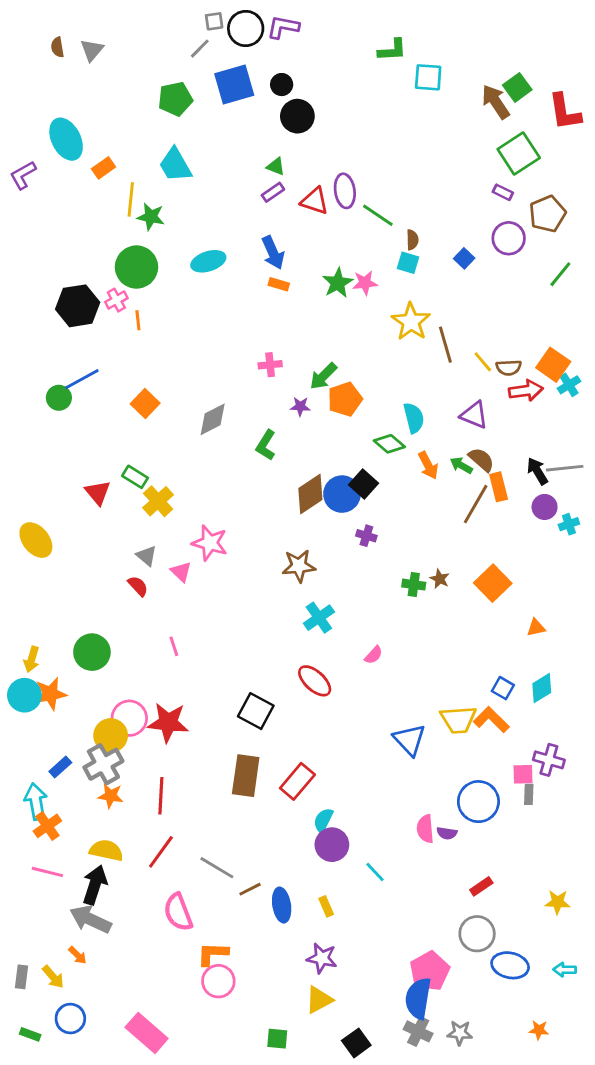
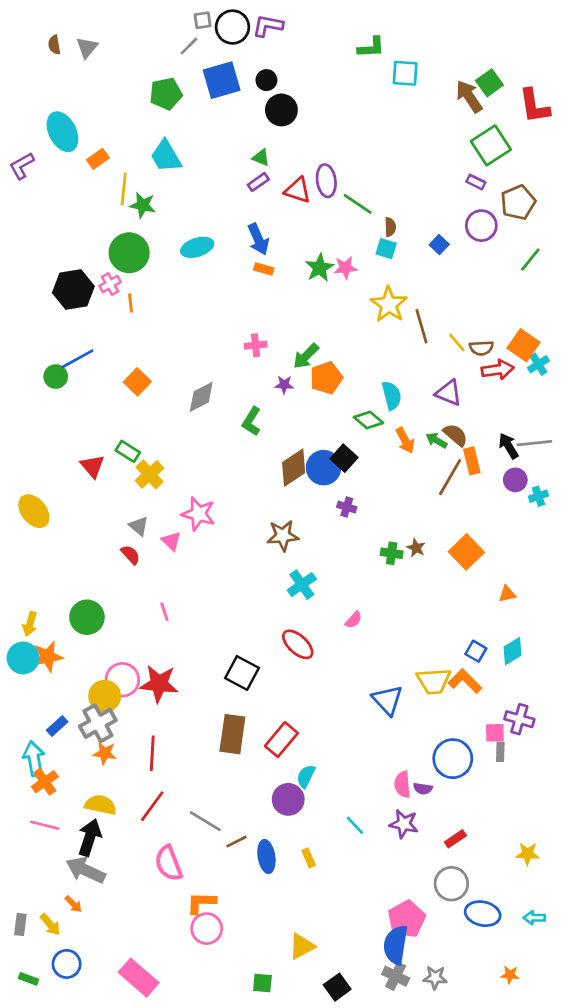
purple circle: (332, 845) -> (288, 799), moved
purple star: (322, 958) -> (404, 824), moved

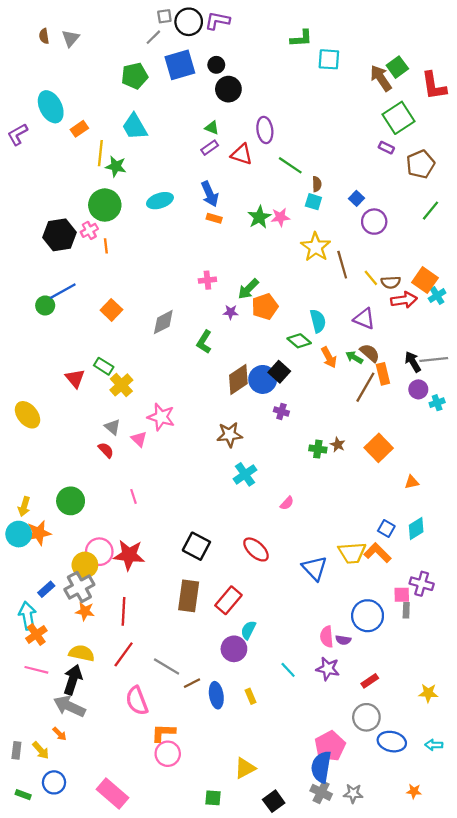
purple ellipse: (326, 181) -> (265, 130), moved
purple circle: (481, 226) -> (374, 222), moved
red ellipse: (298, 644) -> (256, 549), moved

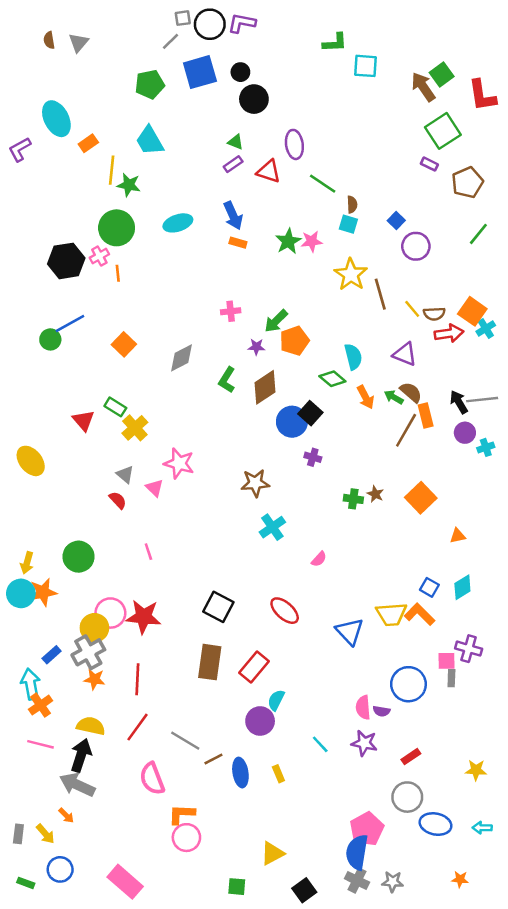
brown diamond: (238, 379) -> (265, 387), moved

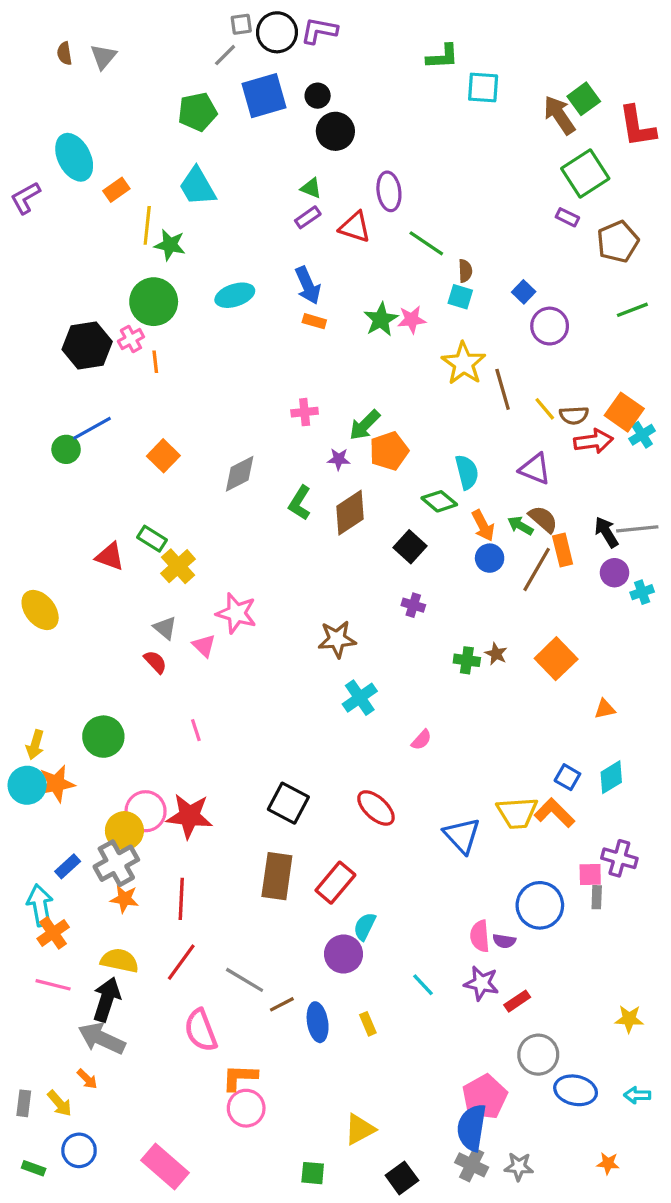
green line: (478, 234) -> (632, 310), turned 30
red triangle: (83, 420) -> (110, 556), turned -30
blue circle: (292, 422) -> (490, 558), moved, size x0.7
red rectangle: (411, 757) -> (517, 1001), moved

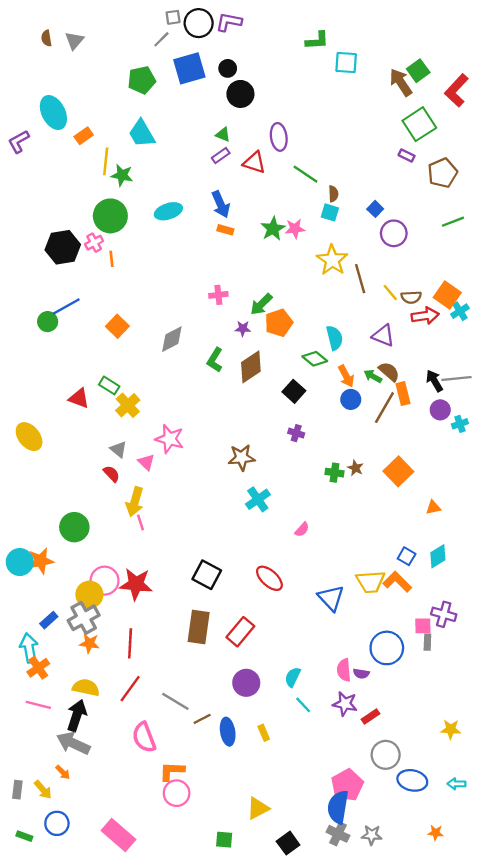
red L-shape: (637, 126) -> (456, 90), turned 52
yellow arrow: (35, 745) -> (135, 502), moved, size x1.4
cyan semicircle: (365, 926) -> (293, 677), moved

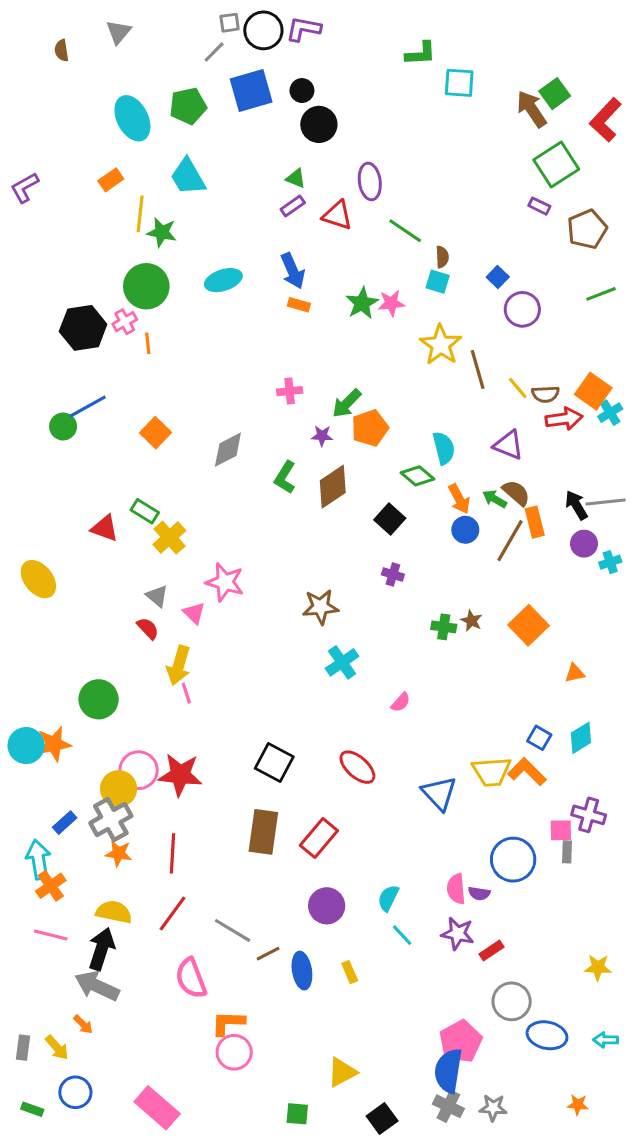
gray triangle: (74, 41) -> (119, 32), moved
cyan ellipse: (53, 113) -> (132, 118), moved

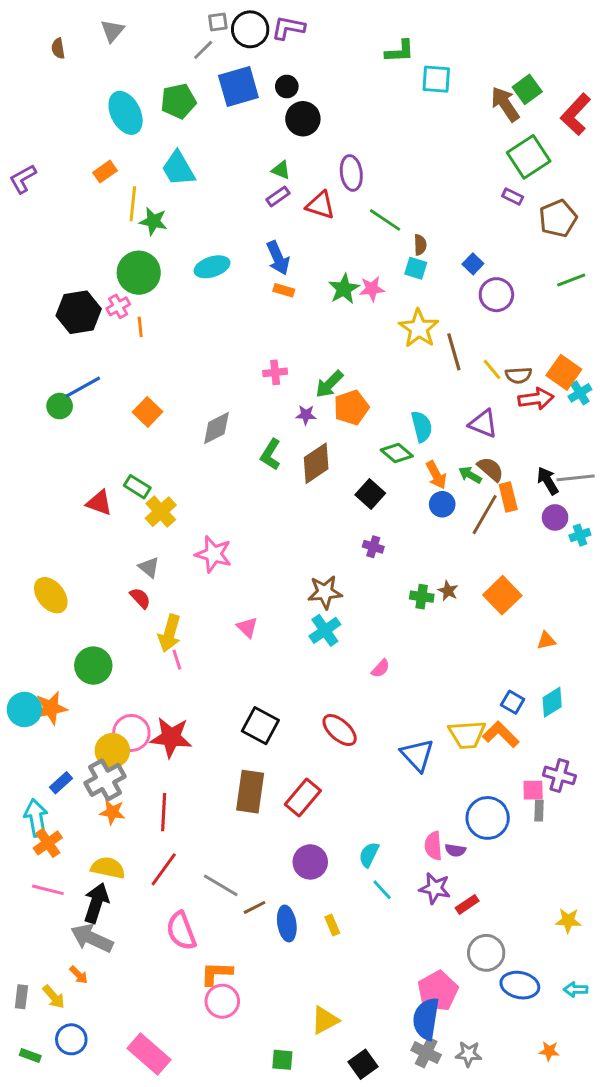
yellow ellipse: (38, 579) -> (51, 595), moved
brown star: (320, 607) -> (325, 592), moved
pink triangle: (194, 613) -> (247, 627), moved

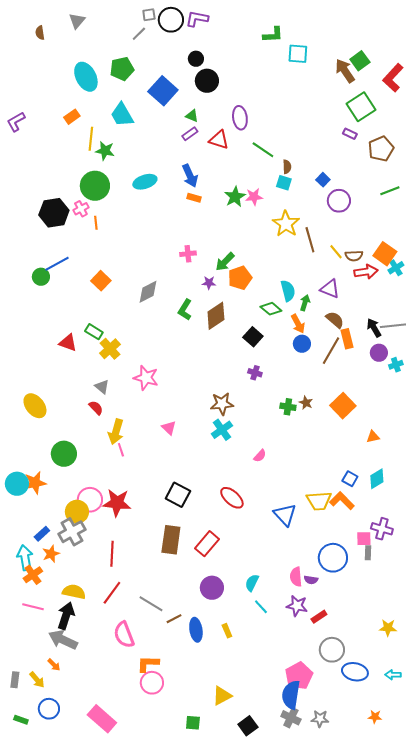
blue square: (238, 86) -> (163, 91), moved, turned -32
green arrow: (470, 475) -> (305, 303), moved, turned 77
orange star: (112, 812) -> (51, 554), moved, turned -30

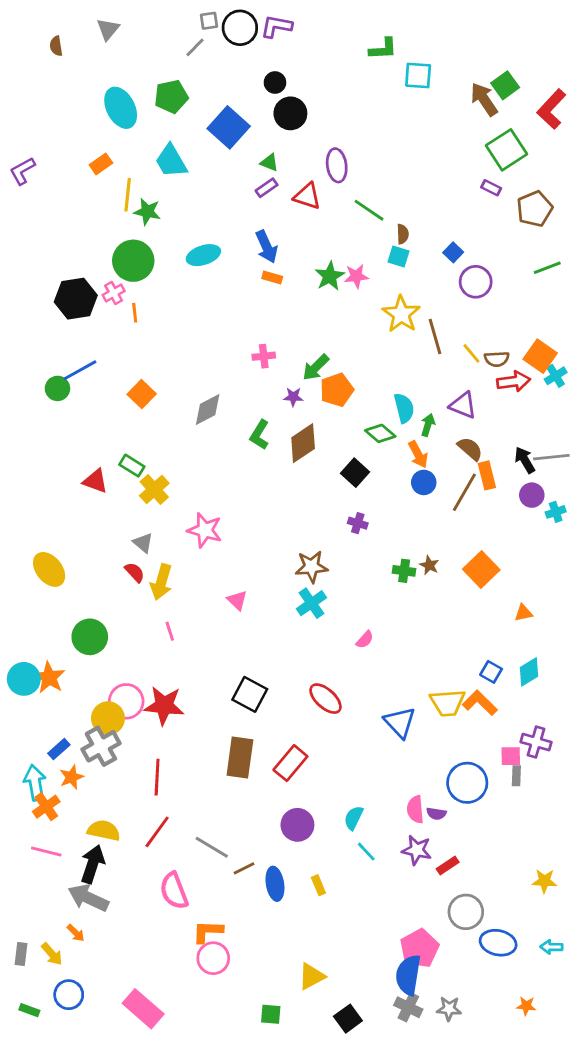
yellow arrow: (116, 432) -> (161, 582), moved
orange star: (35, 483) -> (49, 678), turned -30

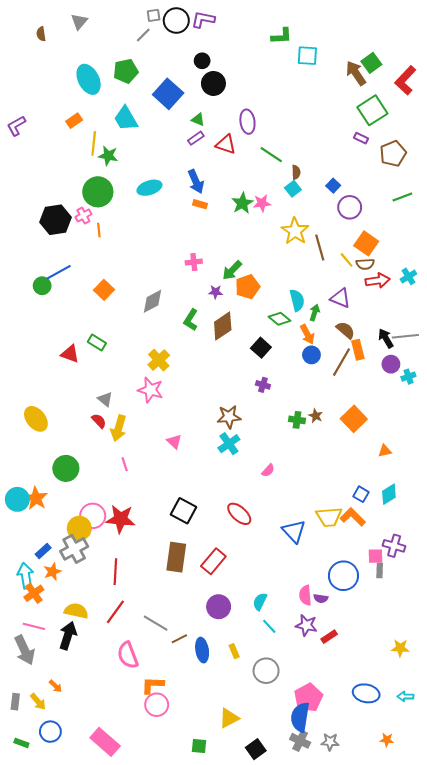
cyan square: (398, 257) -> (293, 189), turned 35
orange square: (540, 356) -> (366, 243), moved
yellow cross: (154, 489) -> (159, 360), moved
gray arrow: (88, 898) -> (25, 650), moved, turned -140
gray circle: (466, 912) -> (266, 671), moved

